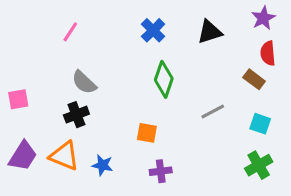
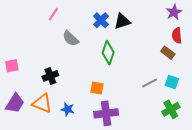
pink line: (70, 32) -> (53, 14), moved
black triangle: (210, 32) -> (122, 21), moved
gray semicircle: (84, 82) -> (71, 38), moved
gray line: (213, 111) -> (150, 83), moved
purple cross: (161, 171) -> (106, 113), size x1.6

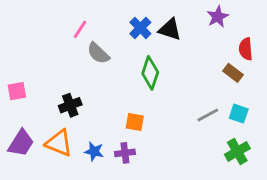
purple star: (174, 12) -> (218, 17), moved
pink line: (53, 14) -> (80, 29), moved
black triangle: (122, 21) -> (170, 29), turned 36
purple cross: (106, 113) -> (125, 153), moved, size x0.6

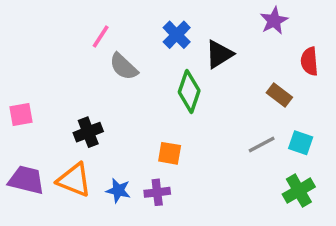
black triangle: (170, 29) -> (219, 54), moved, turned -50
brown rectangle: (233, 73) -> (279, 95), moved
purple trapezoid: (21, 143) -> (26, 180), turned -108

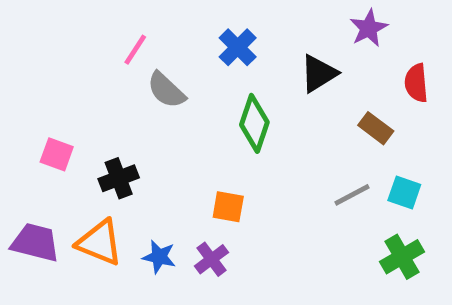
black triangle: (219, 54) -> (319, 73), moved
pink square: (21, 114) -> (57, 154), moved, turned 30
purple cross: (157, 192) -> (211, 259), turned -30

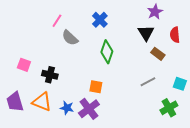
black triangle: (319, 73) -> (146, 33), moved, turned -30
black cross: (119, 178) -> (50, 75), turned 35
cyan square: (404, 193) -> (180, 84), moved
purple trapezoid: (35, 243) -> (15, 102), turned -120
purple cross: (211, 259) -> (89, 109), size x1.5

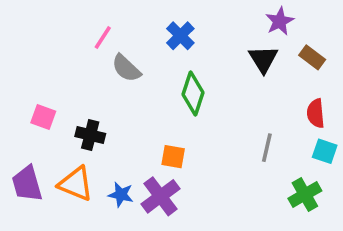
red semicircle: (175, 35) -> (316, 113), moved
brown rectangle: (158, 54) -> (312, 57), moved
gray line: (148, 82) -> (267, 148), turned -49

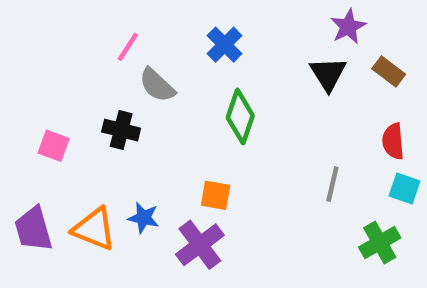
black cross: (90, 135) -> (121, 130), moved
blue star: (121, 195) -> (144, 218), moved

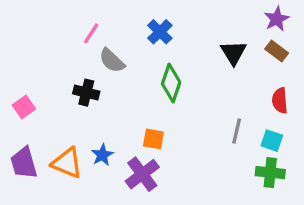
purple star: (348, 27) -> (277, 19), moved
pink square: (54, 146) -> (24, 107), moved, turned 35
cyan square: (404, 189) -> (272, 141), moved
blue star: (144, 218) -> (102, 155), turned 30
green cross: (380, 242) -> (270, 173), turned 36

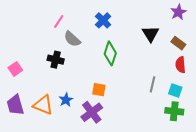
brown rectangle: (277, 51) -> (178, 43), moved

